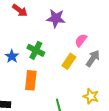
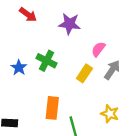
orange rectangle: (31, 80) -> (52, 108), moved

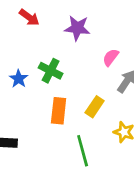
yellow rectangle: (84, 73) -> (95, 107), moved
orange rectangle: (52, 108) -> (59, 111), moved

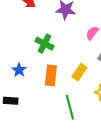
blue star: (19, 79) -> (19, 70), moved

